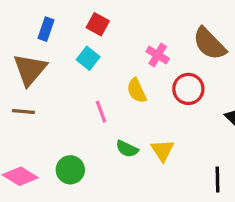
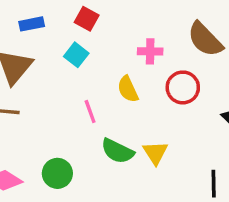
blue rectangle: (46, 29) -> (32, 24), turned 60
pink cross: (158, 55) -> (150, 51), turned -30
green semicircle: (127, 149) -> (118, 151), size x1.4

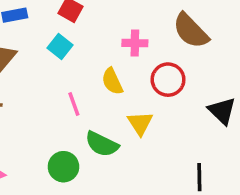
yellow triangle: (155, 153) -> (140, 123), moved
green circle: (57, 173) -> (63, 167), moved

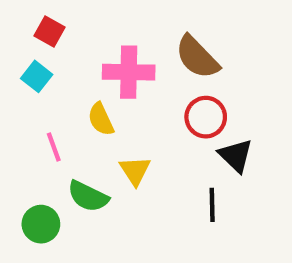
pink cross: (135, 43) -> (129, 72), size x1.6
red circle: (168, 80) -> (206, 117), moved
black line: (199, 177) -> (212, 205), moved

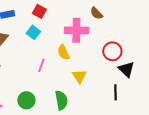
brown semicircle: (197, 57) -> (96, 13), moved, size x0.6
pink line: (54, 147) -> (41, 65), turned 40
green semicircle: (88, 196) -> (61, 100), moved, turned -126
green circle: (41, 224) -> (26, 100), moved

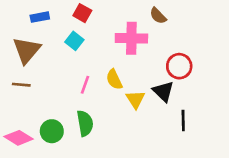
yellow semicircle: (63, 52) -> (114, 79), moved
black triangle: (126, 69) -> (163, 91), moved
green circle: (26, 100) -> (52, 131), moved
green semicircle: (61, 100) -> (85, 123), moved

